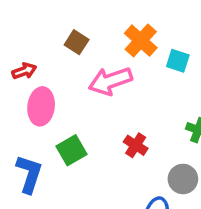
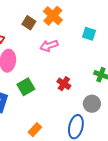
orange cross: (141, 41) -> (53, 16), moved
pink arrow: (110, 81) -> (49, 46), size x0.7

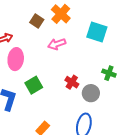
cyan square: (89, 34) -> (97, 32), size x1.5
gray circle: (92, 104) -> (91, 93), moved

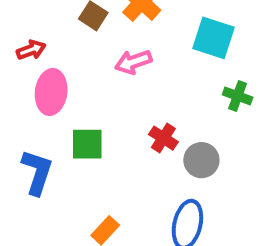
green cross: (109, 73) -> (238, 96), moved
green square: (34, 85) -> (87, 144), turned 30

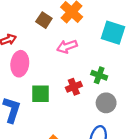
green cross: (238, 96) -> (99, 75), moved
red cross: (163, 138) -> (74, 87), moved, turned 35

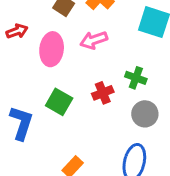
pink ellipse: (20, 64) -> (52, 49), moved
green square: (40, 94) -> (59, 102), turned 30

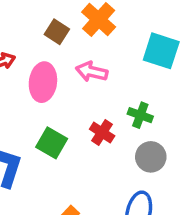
pink arrow: (94, 40) -> (92, 72), turned 32
red cross: (103, 93) -> (102, 133), turned -35

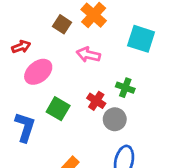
pink ellipse: (43, 82) -> (38, 72), moved, turned 44
gray circle: (151, 157) -> (115, 119), moved

